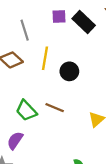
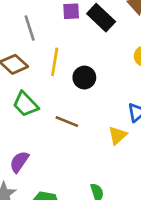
green trapezoid: (26, 111) -> (25, 104), moved

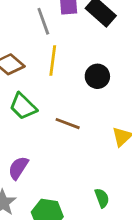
gray line: (30, 28) -> (43, 21), moved
black circle: (84, 78) -> (97, 76), moved

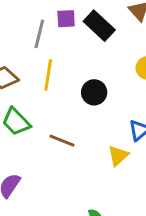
gray line: (43, 21) -> (39, 34), turned 32

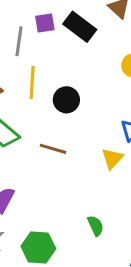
black circle: (94, 92) -> (66, 100), moved

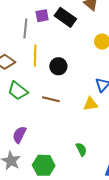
yellow triangle: (112, 159) -> (91, 104), turned 42

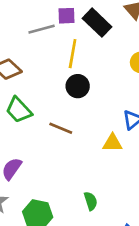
gray line: (25, 29) -> (42, 29), turned 60
yellow line: (35, 56) -> (73, 54), moved

